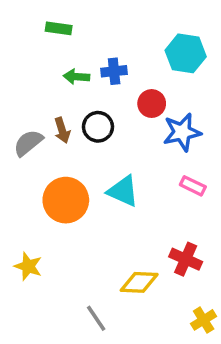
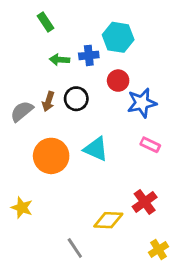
green rectangle: (59, 28) -> (46, 22), turned 48
cyan hexagon: (186, 53) -> (118, 37), moved
brown arrow: (62, 130) -> (48, 102), turned 36
red cross: (186, 259) -> (145, 202), turned 30

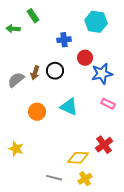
cyan hexagon: (118, 37) -> (96, 22), moved
green arrow: (59, 60) -> (13, 29), moved
orange circle: (51, 156) -> (37, 112), size x0.7
gray line: (75, 248) -> (54, 178), turned -42
yellow cross: (159, 249) -> (85, 179), moved

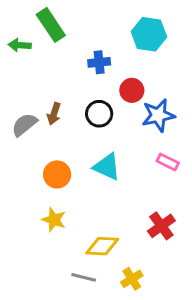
green rectangle: (33, 16) -> (51, 25), size x1.5
black circle: (55, 71) -> (99, 114), moved
yellow star: (16, 149) -> (54, 220), moved
yellow diamond: (78, 158) -> (102, 246), moved

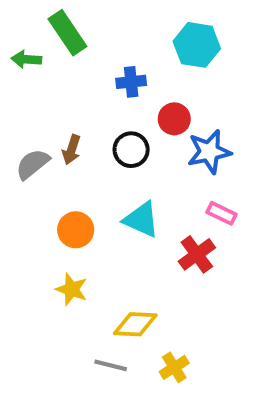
red cross: (161, 226) -> (197, 254), moved

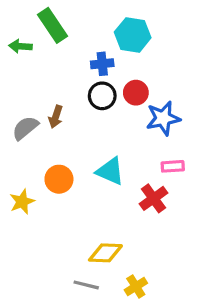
cyan hexagon: (197, 45) -> (133, 35), moved
black circle: (131, 150) -> (102, 96), moved
pink rectangle: (221, 213) -> (173, 166), turned -30
yellow star: (72, 289) -> (22, 202), moved, turned 30

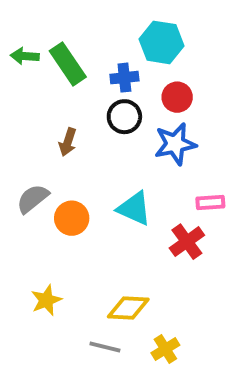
green rectangle: (53, 25) -> (68, 64), moved
red circle: (136, 93) -> (177, 97), moved
blue star: (163, 118) -> (175, 144), moved
gray semicircle: (25, 128) -> (33, 199), moved
yellow star: (22, 202) -> (46, 300), moved

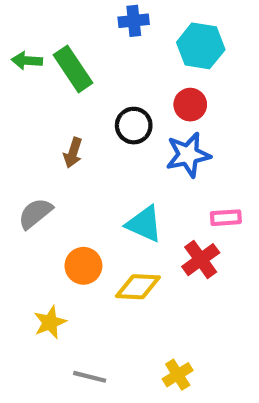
cyan hexagon: (162, 42) -> (201, 46), moved
blue cross: (124, 78) -> (134, 21), moved
orange circle: (72, 218) -> (83, 266), moved
yellow diamond: (128, 308) -> (138, 287), moved
gray line: (105, 347) -> (90, 377), moved

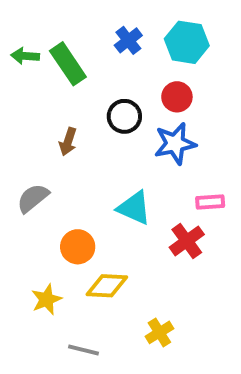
blue cross: (134, 21) -> (128, 40), moved, turned -32
yellow diamond: (138, 287) -> (107, 286), moved
yellow cross: (178, 375) -> (159, 332), moved

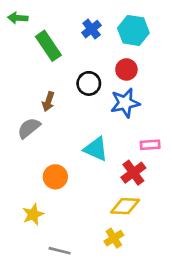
green arrow: (25, 56) -> (18, 18), moved
gray semicircle: (33, 198) -> (29, 128), moved
yellow diamond: (107, 286) -> (125, 206), moved

